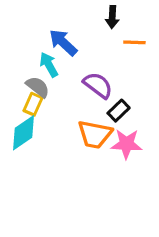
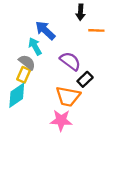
pink star: (126, 144) -> (61, 120), moved

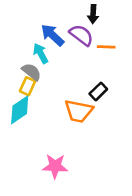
orange line: (96, 30) -> (106, 47), moved
purple semicircle: (70, 61) -> (81, 35), moved
pink star: (61, 120) -> (55, 166), moved

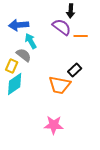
blue arrow: (52, 35) -> (19, 25), moved, turned -48
yellow rectangle: (28, 86) -> (12, 66), moved
pink star: (55, 166) -> (54, 125), moved

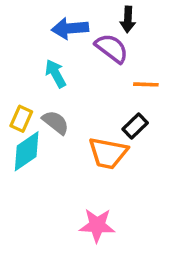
blue arrow: (19, 25) -> (70, 28), moved
orange line: (81, 36) -> (146, 84), moved
gray semicircle: (24, 55) -> (56, 122), moved

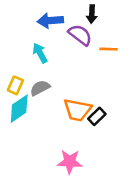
orange line: (146, 84) -> (109, 49), moved
gray semicircle: (56, 122) -> (40, 88), turned -66
black rectangle: (135, 126) -> (97, 116), moved

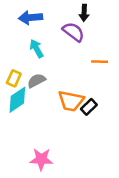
blue arrow: (50, 21) -> (31, 18), moved
orange line: (109, 49) -> (100, 62), moved
pink star: (70, 162) -> (41, 159), moved

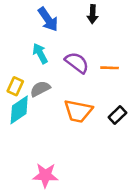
blue arrow: (31, 18) -> (48, 19), moved, turned -120
purple semicircle: (73, 32) -> (77, 63), moved
black rectangle: (89, 107) -> (117, 115), moved

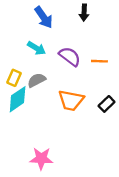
cyan arrow: (40, 53) -> (37, 48), turned 150

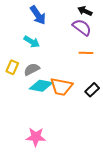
black arrow: (84, 13) -> (85, 11), moved, turned 112
purple semicircle: (70, 56) -> (82, 27), moved
cyan diamond: (18, 99) -> (41, 86), moved, turned 45

